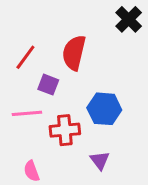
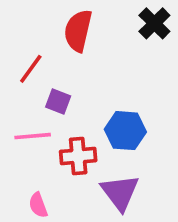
red semicircle: (74, 53) -> (78, 31), moved
purple triangle: (100, 160) -> (120, 192), size x1.6

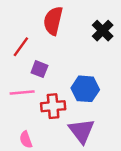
black cross: (154, 23) -> (103, 31), moved

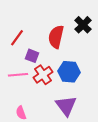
red semicircle: (53, 21) -> (56, 37), moved
red cross: (53, 106) -> (43, 75), moved, turned -30

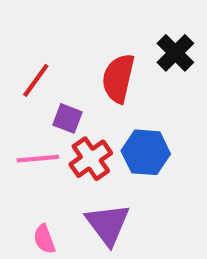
purple triangle: (66, 106) -> (108, 224), moved

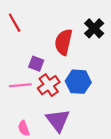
red line: (36, 80) -> (15, 23), moved, turned -66

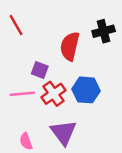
black cross: (94, 28) -> (104, 31), turned 30

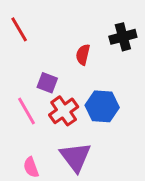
red semicircle: (70, 46) -> (83, 55), size x0.6
pink line: (22, 94) -> (27, 111), turned 65

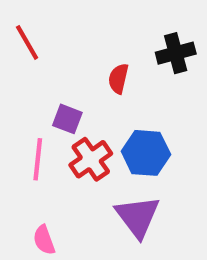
pink line: (27, 111) -> (38, 159), turned 36
purple triangle: (75, 157) -> (137, 217), moved

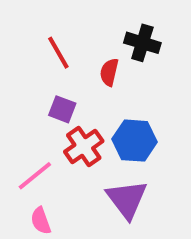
red line: (27, 42) -> (58, 53), moved
black cross: (176, 53) -> (142, 43), moved, turned 32
pink line: (38, 159) -> (35, 176), moved, turned 45

